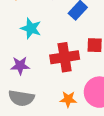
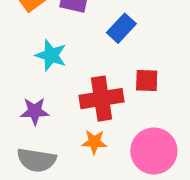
orange star: (68, 99) -> (94, 142), moved

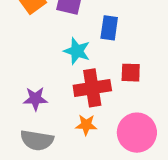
blue rectangle: (121, 28) -> (109, 28), turned -35
cyan star: (51, 55) -> (77, 51), moved

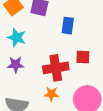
cyan star: (77, 51) -> (17, 37), moved
purple star: (35, 99) -> (16, 65), moved

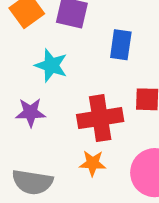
cyan star: (17, 37) -> (51, 65), moved

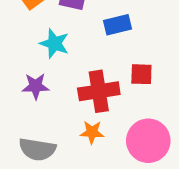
blue rectangle: (121, 45) -> (118, 25), turned 68

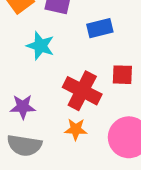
purple star: (36, 86) -> (23, 107), moved
red cross: (99, 91) -> (82, 91), turned 36

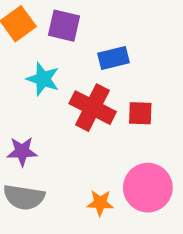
red cross: (82, 91) -> (93, 108), moved
orange star: (76, 129) -> (100, 203), moved

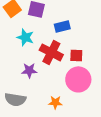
purple star: (22, 151) -> (29, 70), moved
pink circle: (148, 188) -> (78, 79), moved

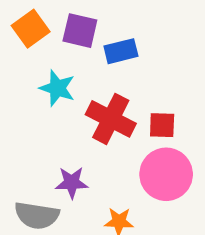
blue rectangle: (62, 26) -> (121, 51), moved
purple star: (29, 70) -> (72, 183), moved

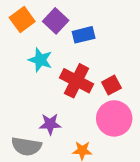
purple square: (80, 31) -> (56, 21), turned 30
red square: (162, 125) -> (111, 85), turned -30

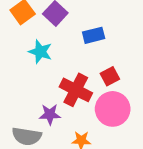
blue rectangle: (84, 35) -> (94, 35), moved
red cross: (77, 81) -> (76, 90), moved

